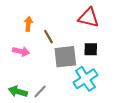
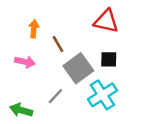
gray square: (65, 57) -> (78, 68), turned -30
gray line: (40, 91) -> (55, 96), moved

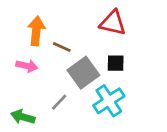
orange arrow: (34, 29) -> (36, 31), size x1.5
brown line: (58, 44) -> (62, 47), turned -36

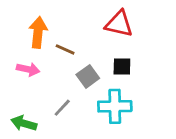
gray square: (83, 73) -> (88, 76), size x0.7
cyan cross: (109, 101) -> (115, 106), turned 32

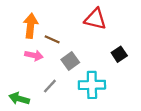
black square: (122, 66) -> (119, 54), moved, turned -35
pink arrow: (28, 69) -> (34, 55), moved

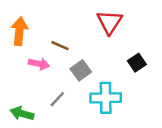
red triangle: (95, 19) -> (110, 22), turned 50
orange arrow: (31, 26) -> (19, 31), moved

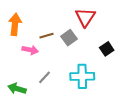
brown line: (60, 46) -> (47, 36), turned -40
gray square: (81, 70) -> (69, 38), moved

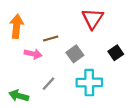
gray square: (69, 38) -> (75, 54), moved

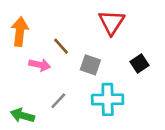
brown line: (51, 38) -> (61, 46), turned 64
gray square: (75, 54) -> (90, 65), turned -35

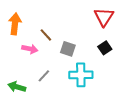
red triangle: (112, 22) -> (104, 17), moved

